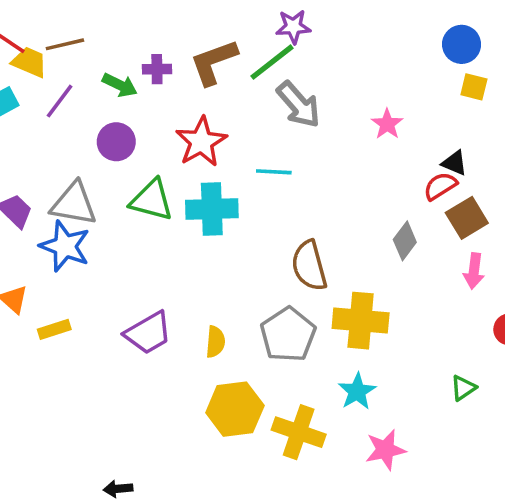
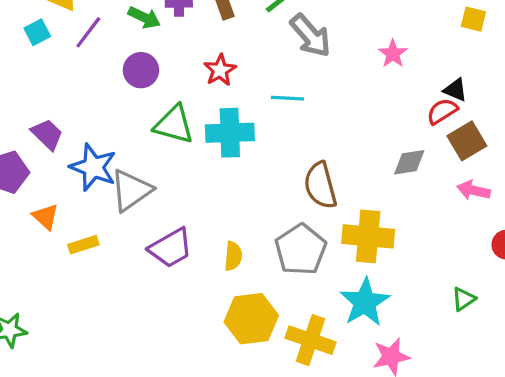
red star: (201, 142) -> (220, 70), size x0.7
gray triangle: (74, 204) -> (131, 190), moved, turned -45
gray diamond: (405, 241) -> (409, 162), turned 44
pink arrow: (474, 271) -> (473, 190), turned 96
cyan star: (357, 391) -> (365, 302), size x1.4

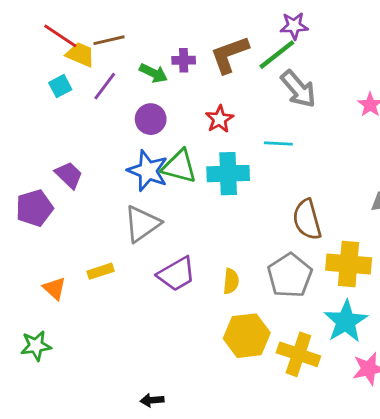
blue star: (93, 167) -> (148, 171), moved
orange triangle: (46, 217) -> (55, 288), moved

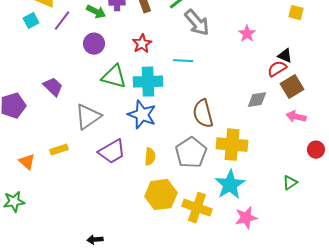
blue star: (148, 171) -> (142, 115), moved
purple trapezoid: (69, 175) -> (53, 87), moved

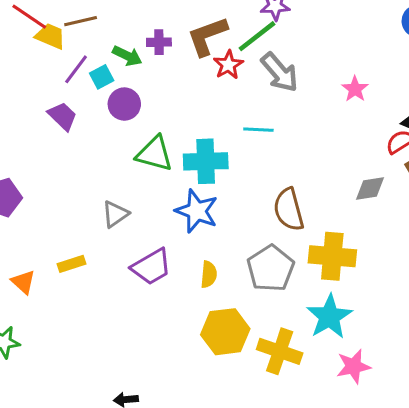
cyan square: (31, 21) -> (102, 77), moved
red star: (142, 44) -> (228, 65), moved
purple trapezoid: (53, 87) -> (62, 116), moved
gray triangle: (88, 117) -> (115, 214), size x0.7

